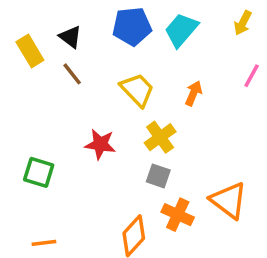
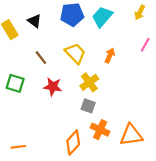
brown line: (72, 74) -> (41, 58), moved
green square: (39, 172) -> (15, 83), moved
orange triangle: (229, 201) -> (131, 135), moved, turned -45

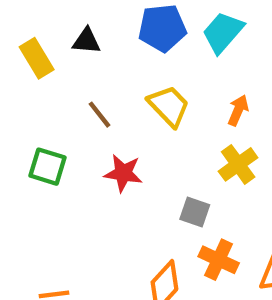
black triangle: (34, 21) -> (86, 41), turned -32
yellow cross: (89, 82) -> (238, 164), moved

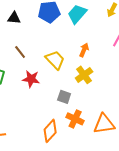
yellow trapezoid: (169, 106) -> (55, 60), moved

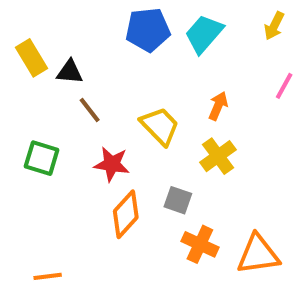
black triangle: (14, 18) -> (70, 72), moved
orange diamond: (50, 131) -> (126, 214), moved

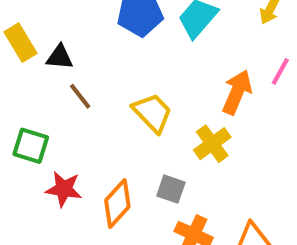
orange arrow: (218, 106) -> (237, 92), moved, size x1.5
red star: (112, 164) -> (64, 189), moved

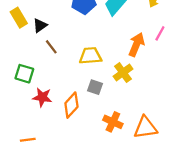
black triangle: (60, 57) -> (40, 26), turned -40
yellow trapezoid: (152, 113) -> (90, 56), turned -50
gray square: (171, 189) -> (95, 87), moved

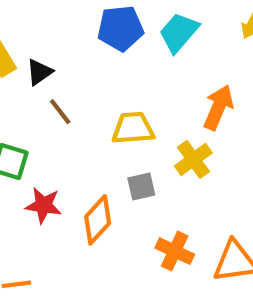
gray square: (95, 87) -> (141, 186), turned -32

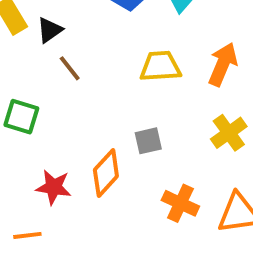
yellow trapezoid: (133, 128) -> (160, 66), moved
yellow cross: (193, 159) -> (229, 133), moved
red star: (44, 205) -> (54, 187), moved

